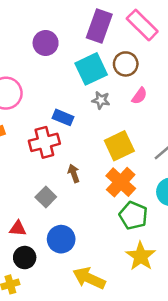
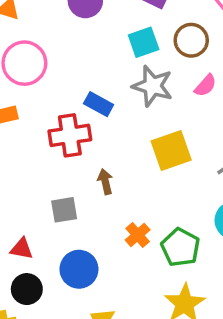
cyan square: (91, 69) -> (144, 42), size x0.7
gray star: (101, 100) -> (153, 86), size x1.6
orange cross: (121, 182) -> (138, 235), moved, size x0.6
gray square: (46, 197) -> (64, 210), turned 30

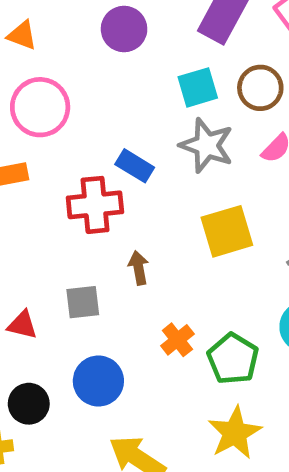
red triangle: (22, 249) -> (22, 325), moved

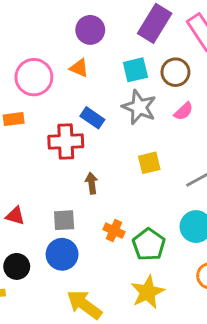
orange triangle: (22, 35) -> (79, 68), moved
yellow square: (227, 231) -> (149, 163), size x0.7
gray square: (83, 302) -> (64, 220), moved
orange cross: (177, 340) -> (114, 231), turned -30

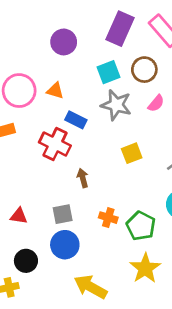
orange triangle: (79, 68) -> (55, 91), moved
red cross: (66, 141) -> (55, 144), turned 36

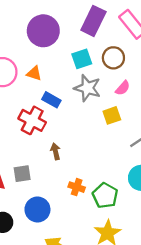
purple circle: (64, 42) -> (43, 31), size x1.4
yellow square: (132, 153) -> (112, 115), moved
gray square: (63, 214) -> (22, 174), moved

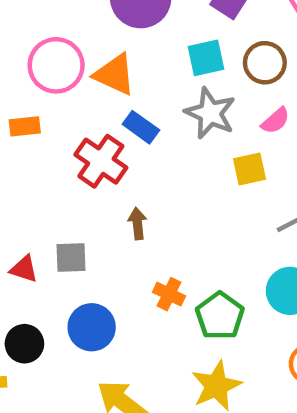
orange triangle: (34, 73) -> (115, 75), size x1.5

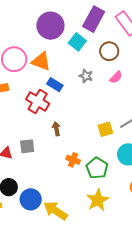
cyan square: (206, 58) -> (77, 42), moved, turned -36
gray star: (210, 113) -> (86, 76), size x0.6
yellow square: (250, 169) -> (105, 129), moved
blue circle: (92, 327) -> (31, 199), moved

